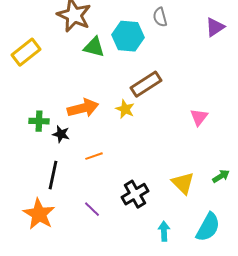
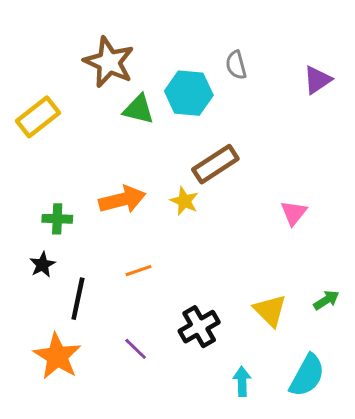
black star: (61, 134) -> (42, 265), moved, turned 30

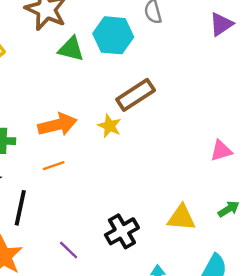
pink triangle: (294, 213) -> (221, 151), moved, turned 35
orange line: (139, 271) -> (54, 166), moved
yellow triangle: (270, 310) -> (181, 218), turned -40

